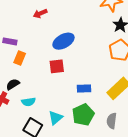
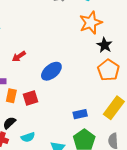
red arrow: (40, 14) -> (19, 56), moved
red square: (57, 66) -> (30, 98), moved

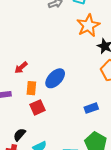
orange rectangle: (11, 96) -> (31, 88), moved
blue rectangle: (80, 114) -> (91, 108), moved

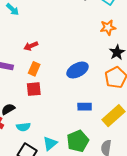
orange star: (88, 26) -> (108, 27), size x0.7
blue ellipse: (55, 78) -> (78, 70), moved

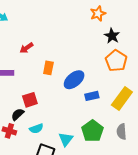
orange rectangle: (34, 69) -> (48, 68), moved
blue ellipse: (78, 70) -> (74, 80), moved
red square: (34, 89) -> (30, 100), moved

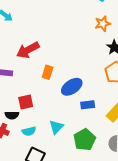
red arrow: (26, 48) -> (28, 50), size x1.6
black semicircle: (18, 114) -> (12, 115), turned -144
cyan triangle: (66, 139) -> (56, 127), moved

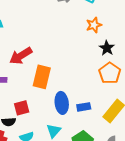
orange rectangle: (48, 72) -> (42, 77), size x1.6
blue ellipse: (72, 87) -> (62, 103), moved, turned -60

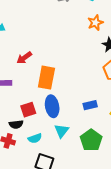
red arrow: (21, 56) -> (24, 58), size x0.7
blue ellipse: (62, 103) -> (52, 106), moved

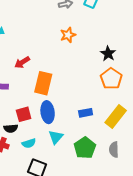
orange star: (95, 23) -> (68, 35), moved

